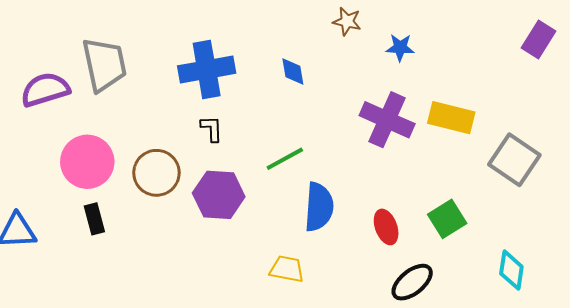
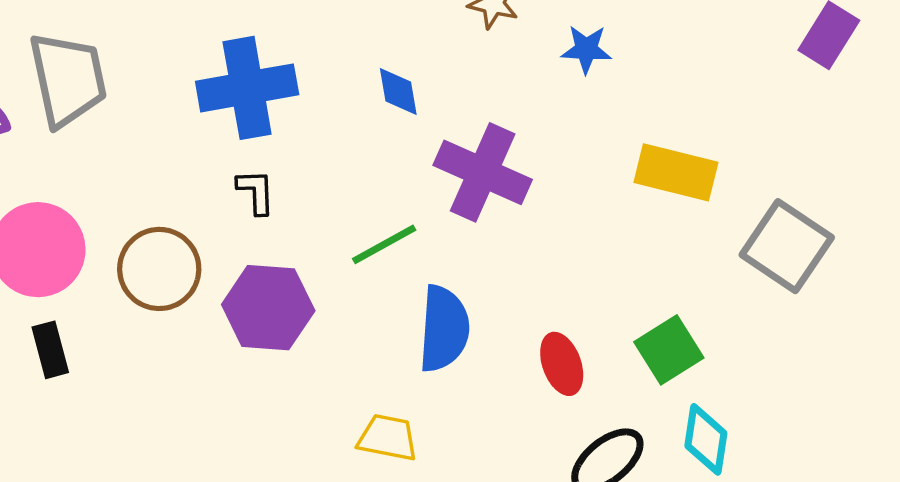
purple cross: (387, 120) -> (483, 172), moved
cyan diamond: (511, 270) -> (706, 439), moved

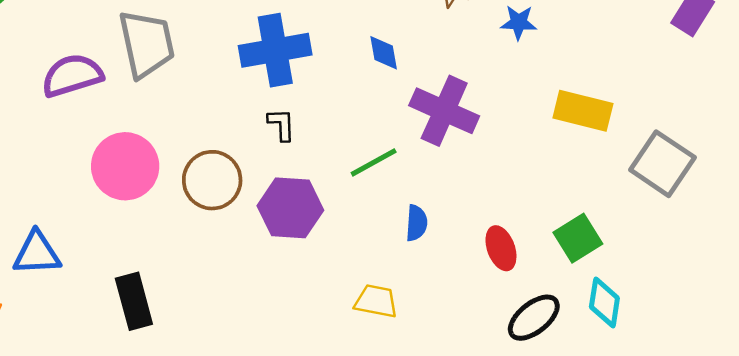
blue semicircle: (444, 329) -> (416, 223), size x0.6
black rectangle: (50, 350) -> (134, 301), moved, size x1.4

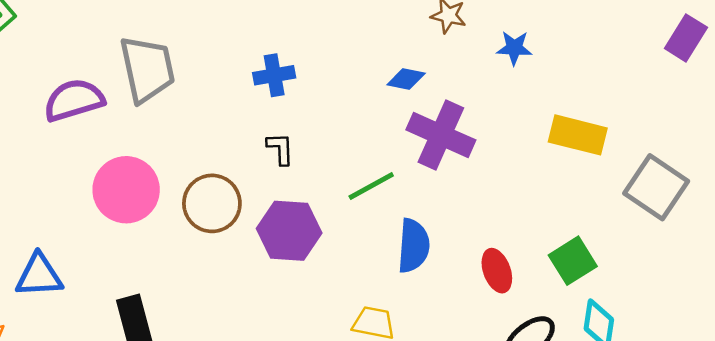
blue cross: (275, 50) -> (274, 75), size x0.6
blue diamond: (384, 53) -> (406, 79), moved, turned -69
blue semicircle: (416, 223) -> (414, 246), size x1.5

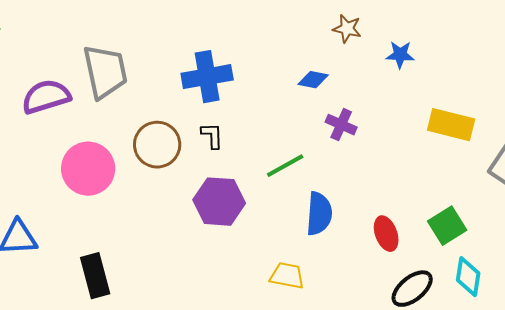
blue cross: (274, 75) -> (207, 77), size x1.5
purple cross: (441, 135) -> (341, 125), size x0.6
brown circle: (212, 203) -> (157, 145), moved

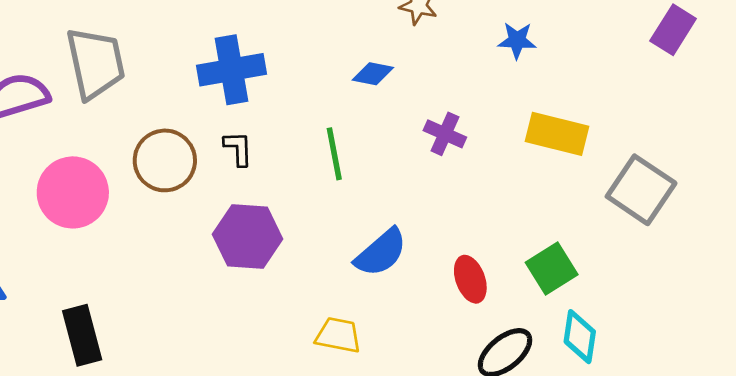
blue star: (400, 55) -> (517, 40), moved
purple cross: (341, 125) -> (445, 134), moved
green line: (285, 166) -> (334, 154), moved, turned -72
blue semicircle: (319, 214) -> (381, 253), turned 45

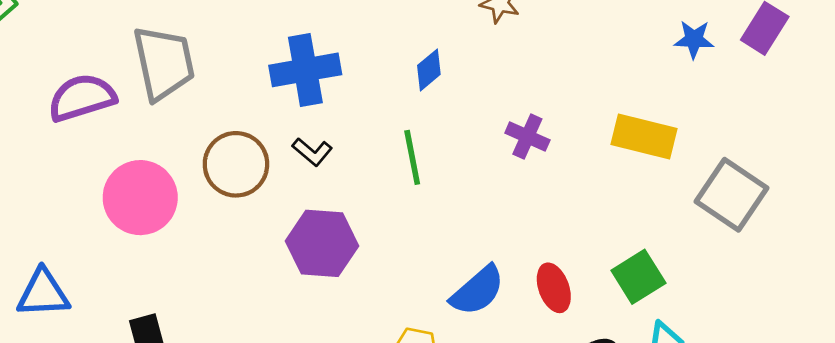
blue star: (517, 40) -> (694, 39), moved
blue diamond: (373, 74) -> (429, 70), moved, turned -51
black L-shape: (238, 148) -> (312, 152), turned 132
blue semicircle: (381, 253) -> (477, 291), moved

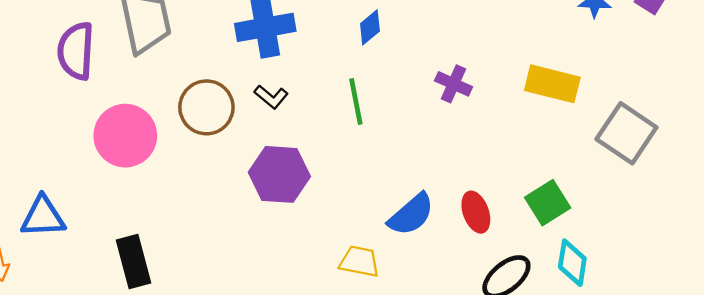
purple semicircle: (82, 98) -> (76, 51), turned -70

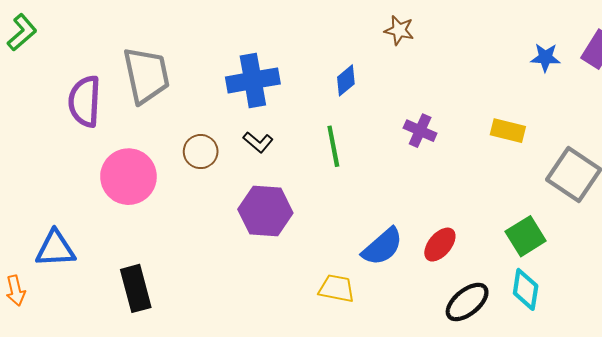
yellow rectangle: (552, 84) -> (508, 131), size x0.7
brown circle: (206, 107) -> (201, 152), size x0.7
green square: (548, 203) -> (526, 236), moved
red ellipse: (476, 212) -> (440, 245), turned 60

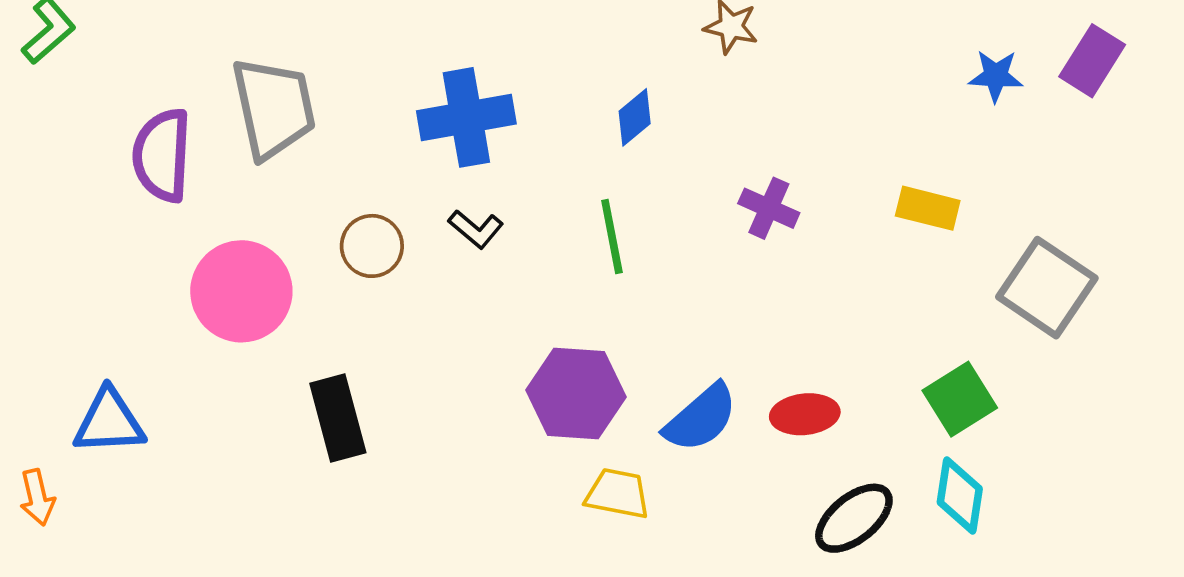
purple hexagon: (265, 211) -> (576, 393), moved
red ellipse: (440, 245) -> (805, 414), turned 44
black rectangle: (136, 288) -> (338, 418), moved

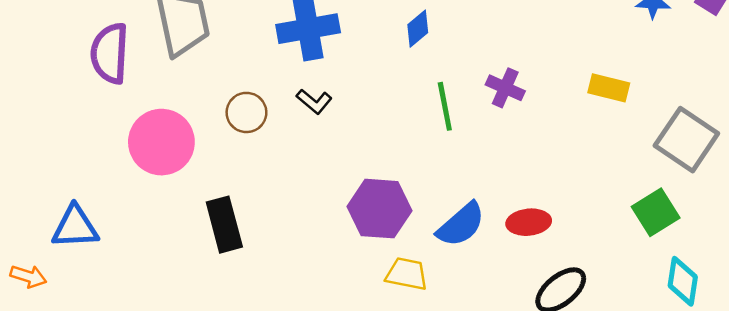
green line: (612, 237) -> (445, 106), moved
green square: (960, 399) -> (656, 212), moved
cyan diamond: (960, 496) -> (683, 281), moved
orange arrow: (37, 497) -> (28, 276), turned -60

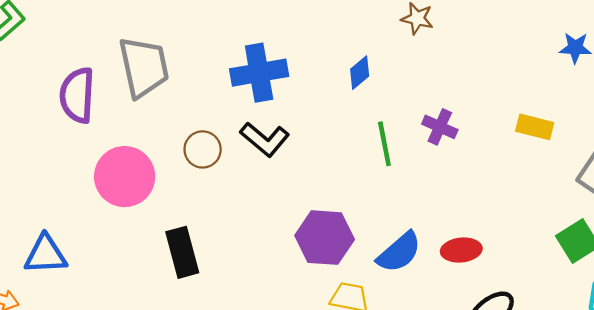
black L-shape: (314, 101) -> (265, 139), size x1.5

